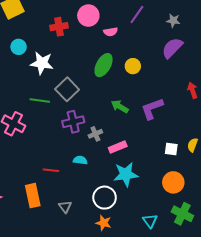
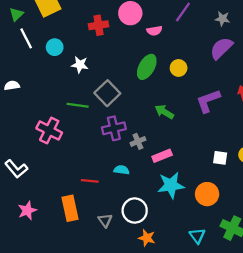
white star: (42, 63) -> (80, 65), size x0.7
purple L-shape: (152, 109) -> (208, 101), moved
orange circle: (173, 182) -> (207, 194), moved
white circle: (105, 198) -> (135, 211), moved

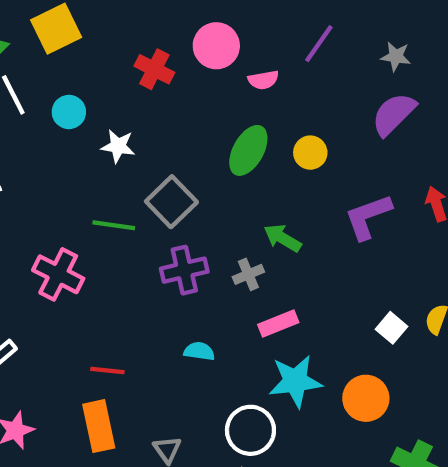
red cross: (99, 25) -> (154, 69), turned 36
gray cross: (138, 141) -> (248, 274), moved
white square: (220, 158) -> (392, 328), turned 32
red line: (90, 181) -> (107, 370), moved
white circle: (135, 211) -> (250, 430), moved

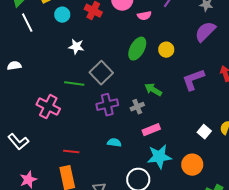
cyan circle: (69, 112) -> (62, 15), moved

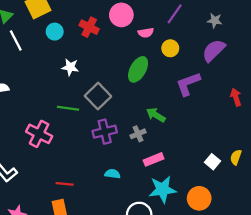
yellow circle: (166, 50) -> (170, 48), moved
purple L-shape: (193, 80) -> (188, 84), moved

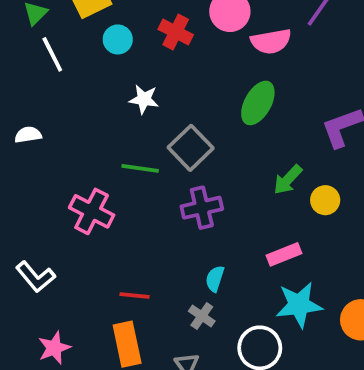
pink semicircle: (146, 33) -> (271, 41), size x1.5
yellow circle: (170, 48) -> (325, 200), moved
green arrow: (156, 115) -> (288, 180), turned -78
gray cross: (138, 134) -> (202, 316), moved, turned -32
cyan semicircle: (112, 174) -> (215, 279), turned -80

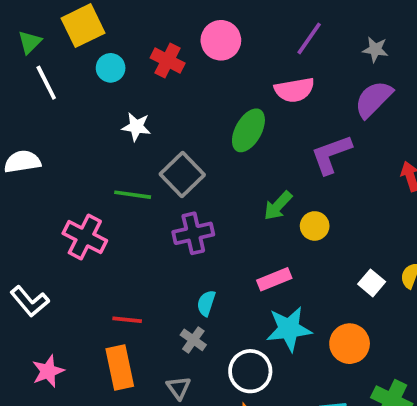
pink semicircle: (271, 41) -> (294, 90), moved
white semicircle: (28, 135) -> (22, 162), size x1.4

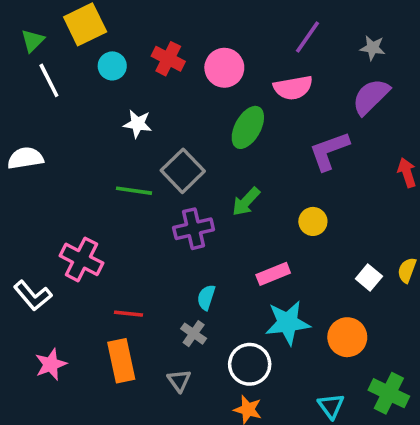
pink circle: (221, 40) -> (224, 68), moved
green arrow: (278, 206) -> (246, 202), moved
pink cross: (85, 237) -> (81, 259), moved

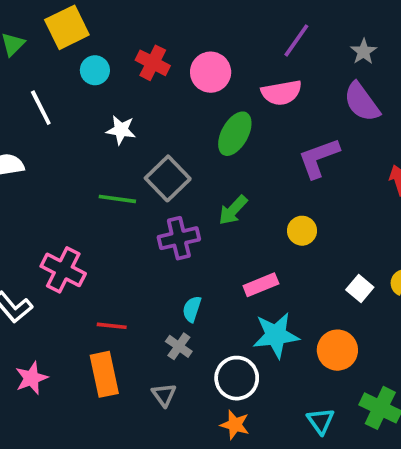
gray star: (373, 48) -> (364, 52), turned 30
white line: (49, 80) -> (41, 108), moved
purple semicircle: (371, 97) -> (362, 102), turned -81

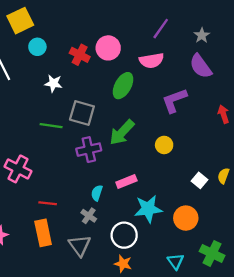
red cross: (153, 63) -> (80, 55), moved
gray square: (168, 178) -> (82, 113), turned -30
green arrow: (233, 210) -> (122, 132), size x1.4
pink rectangle: (261, 285) -> (126, 182), moved
gray triangle: (164, 395) -> (80, 245), size x1.5

